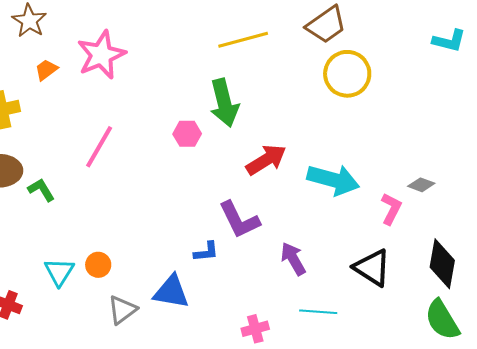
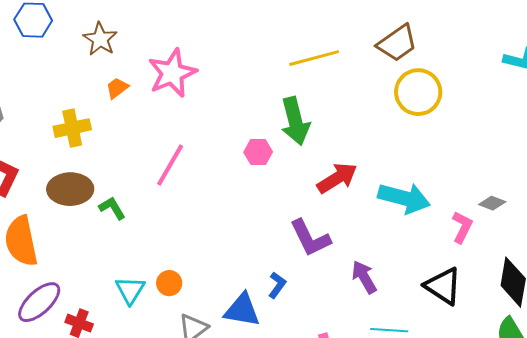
blue L-shape: (206, 252) -> (277, 285), moved, turned -48

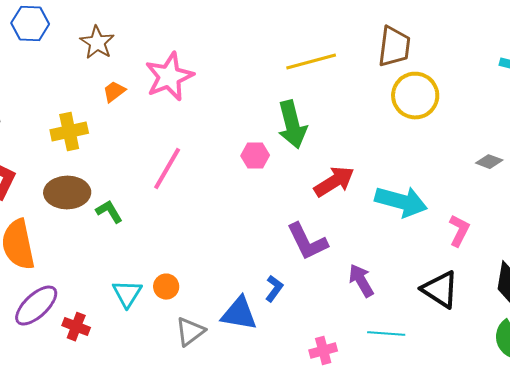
brown trapezoid: (397, 43) -> (394, 47), turned -48
gray diamond: (492, 203) -> (489, 162), moved

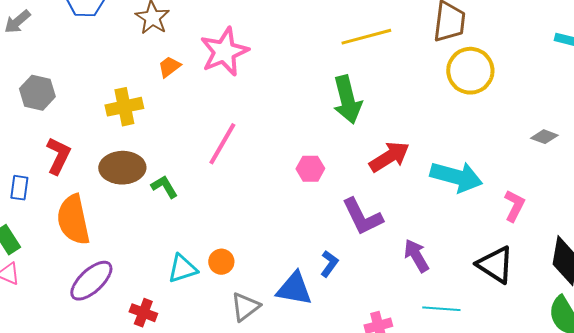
pink hexagon: (255, 156) -> (310, 169), moved
cyan triangle: (127, 294) -> (182, 269), turned 40
red cross: (76, 327) -> (143, 313), moved

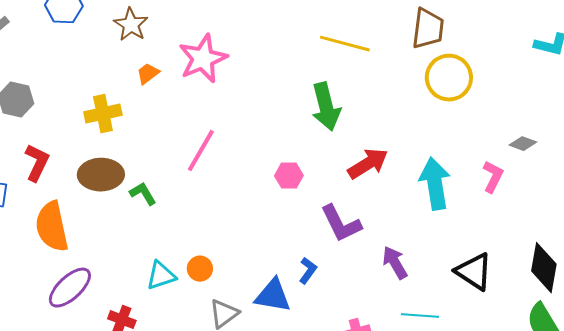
yellow line: (366, 37) -> (345, 44), turned 30
cyan arrow: (456, 177) -> (435, 184), turned -114
pink L-shape: (514, 206) -> (493, 177), moved

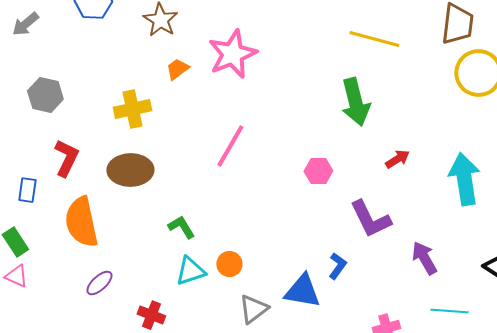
red arrow: (368, 164) -> (397, 159), size x0.6
green L-shape: (143, 194) -> (181, 227), moved
purple ellipse: (70, 288) -> (99, 283), size x0.6

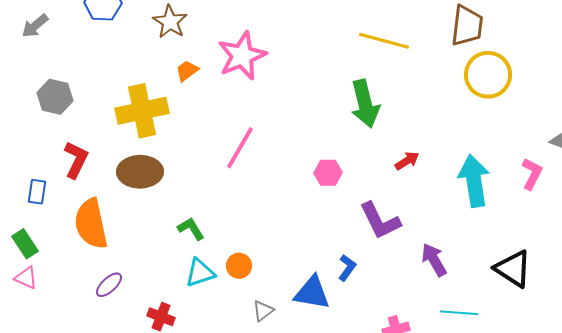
yellow cross: (132, 109) -> (142, 111), size x1.4
gray triangle: (253, 309) -> (263, 311), size x0.7

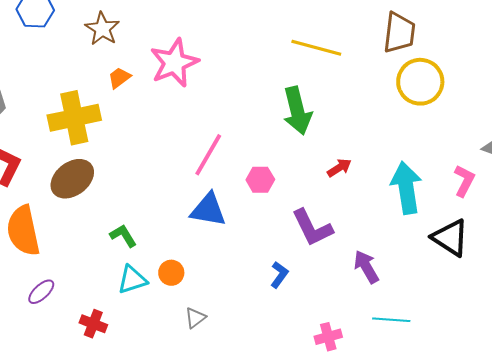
pink line: (240, 148) -> (208, 155), moved
brown ellipse: (140, 172) -> (72, 179), turned -36
black triangle: (513, 269) -> (450, 238), moved
blue triangle: (312, 293) -> (208, 210), moved

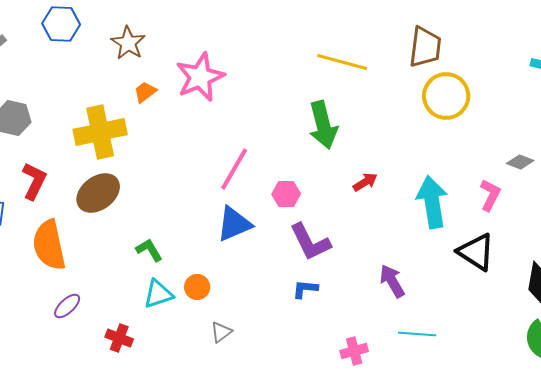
blue triangle: (208, 210) -> (234, 224), turned -33
purple L-shape: (312, 228) -> (310, 242), moved
blue L-shape: (279, 275) -> (305, 289), turned -120

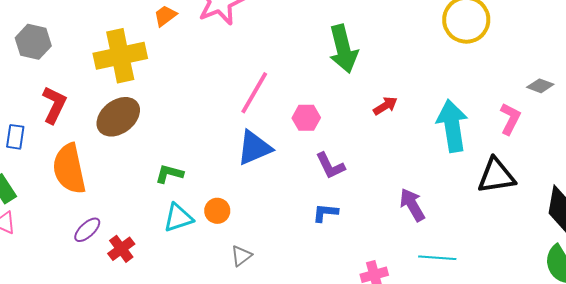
purple L-shape: (310, 242) -> (330, 166), size x0.7
green L-shape: (149, 250) -> (169, 174), turned -44
black triangle: (476, 252) -> (496, 176), turned -42
red cross: (119, 338) -> (121, 249), moved, turned 32

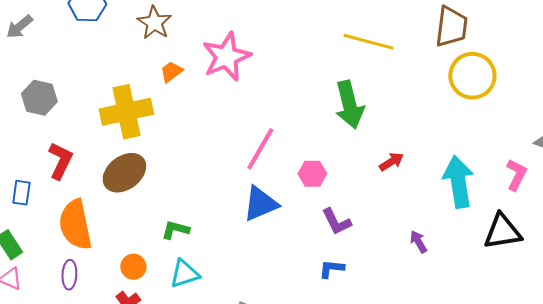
purple arrow: (412, 205) -> (418, 242), moved, size x0.7
orange circle: (217, 211) -> (133, 267), moved
purple ellipse: (87, 230) -> (69, 275), moved, turned -44

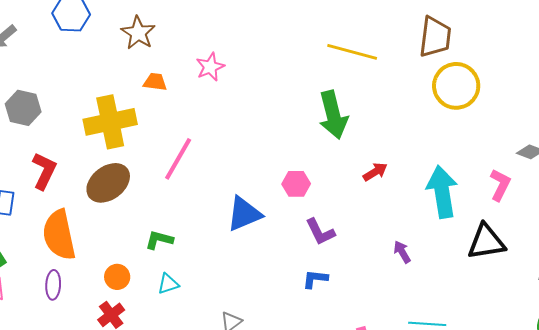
pink star: (226, 57) -> (210, 67), size x0.6
orange trapezoid: (171, 72) -> (155, 82), turned 45
pink line: (260, 149) -> (178, 159), moved
cyan triangle: (184, 274) -> (168, 284), size x0.7

